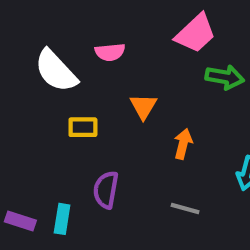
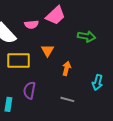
pink trapezoid: (196, 33) -> (55, 15), moved
yellow rectangle: (83, 127) -> (18, 60), size x1.6

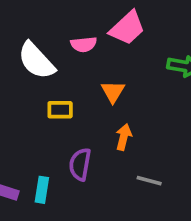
yellow rectangle: (18, 60) -> (60, 110), size x0.6
orange arrow: (66, 68) -> (124, 137), moved

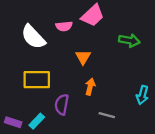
yellow rectangle: (60, 110) -> (37, 80), moved, size x1.6
cyan rectangle: (42, 190) -> (37, 121), turned 35

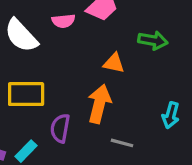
orange triangle: (83, 57) -> (114, 63), moved, turned -49
orange arrow: (90, 87) -> (99, 104), size x1.6

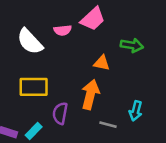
cyan arrow: (171, 115) -> (136, 111), moved

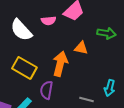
yellow rectangle: (34, 87) -> (24, 68), turned 30
orange arrow: (90, 94) -> (60, 64), moved

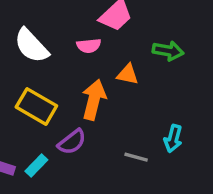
pink semicircle: (49, 21) -> (89, 46), moved
purple semicircle: (46, 90) -> (72, 142), turned -138

